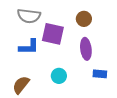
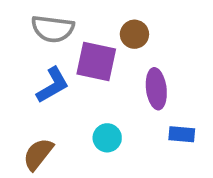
brown circle: (84, 19) -> (134, 34), moved
blue L-shape: (29, 47) -> (53, 85), turned -30

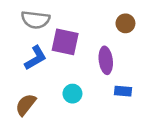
brown circle: (134, 34) -> (125, 23), moved

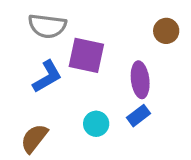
blue rectangle: (123, 91) -> (138, 116), moved, turned -42

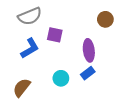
gray semicircle: (47, 26) -> (30, 16), turned -30
purple square: (86, 55) -> (55, 35), size x0.7

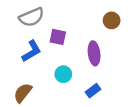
blue rectangle: (88, 73) -> (93, 91), moved
cyan circle: (61, 78) -> (63, 74), moved

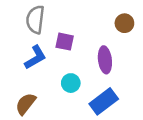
gray semicircle: (32, 17) -> (35, 20), turned 120
blue rectangle: (93, 91) -> (104, 101), size x1.6

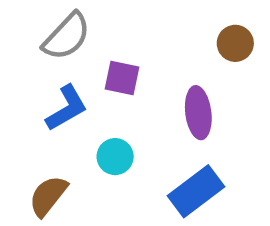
gray semicircle: (35, 20) -> (67, 36), turned -144
cyan circle: (71, 83) -> (115, 157), moved

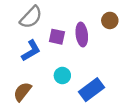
purple ellipse: (198, 113) -> (82, 34), moved
cyan circle: (115, 157) -> (62, 76), moved

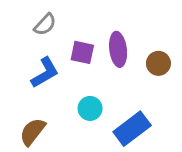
gray semicircle: (31, 17) -> (45, 24), size x0.7
brown circle: (110, 20) -> (158, 63), moved

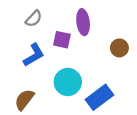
purple ellipse: (118, 49) -> (83, 22), moved
cyan circle: (90, 108) -> (68, 82), size x1.5

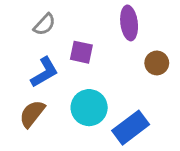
purple ellipse: (83, 22) -> (129, 23), moved
brown semicircle: (24, 100) -> (32, 114), moved

